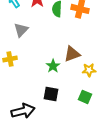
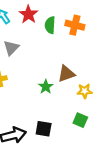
black square: (51, 94) -> (44, 129), moved

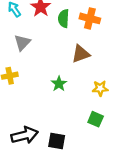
brown triangle: (66, 74) -> (81, 54), moved
black square: (44, 129) -> (57, 141), moved

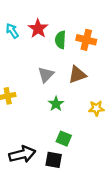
gray triangle: (22, 43) -> (46, 75), moved
green square: (96, 119) -> (64, 139), moved

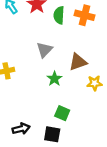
brown triangle: (77, 75) -> (78, 62), moved
black arrow: (22, 154) -> (21, 129), size x0.7

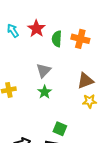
brown triangle: (78, 62) -> (85, 81), moved
green star: (54, 79) -> (45, 92), moved

